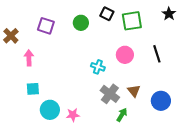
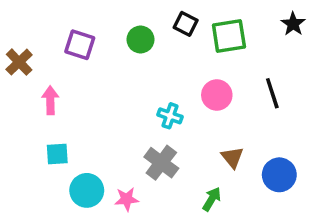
gray cross: (110, 94) -> (161, 163), moved

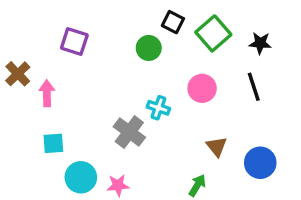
black star: (293, 24) -> (260, 43), moved, turned -30
green square: (229, 36) -> (213, 33), turned -32
green circle: (140, 40) -> (149, 48), moved
brown cross: (19, 62) -> (18, 74), moved
gray cross: (161, 163) -> (129, 132), moved

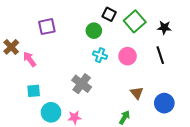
purple square: (74, 41) -> (47, 27), turned -30
pink arrow: (47, 93) -> (30, 59), turned -35
cyan cross: (158, 108) -> (100, 55), moved

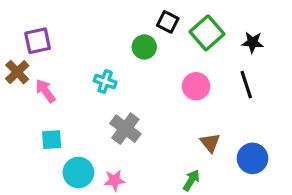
purple square: (47, 27) -> (38, 41), moved
cyan cross: (100, 55) -> (105, 81), moved

